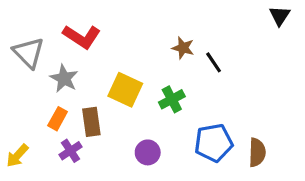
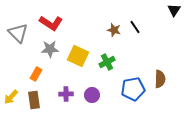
black line: (214, 62) -> (135, 27), moved
gray star: (64, 78) -> (50, 49), moved, turned -30
brown rectangle: (91, 122) -> (34, 100), moved
purple cross: (70, 151) -> (66, 94), moved, turned 32
brown semicircle: (257, 152) -> (160, 79), moved

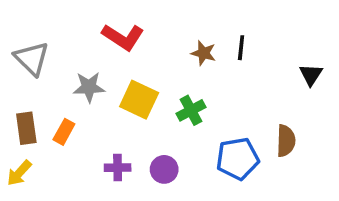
black triangle: (174, 10) -> (311, 75), moved
red L-shape: (51, 23) -> (123, 37), moved
black line: (135, 27) -> (241, 48), turned 40
brown rectangle: (34, 100) -> (26, 128), moved

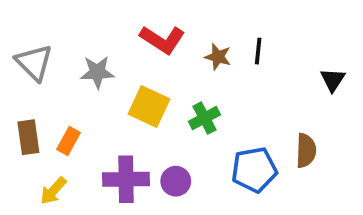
red L-shape: (123, 37) -> (162, 40), moved
gray star: (89, 87) -> (97, 72), moved
purple cross: (118, 168) -> (126, 179), size x1.6
yellow arrow: (19, 173) -> (53, 191), moved

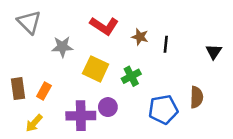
black line: (258, 51) -> (166, 44), moved
gray triangle: (34, 63) -> (29, 22), moved
purple circle: (176, 181) -> (108, 107), moved

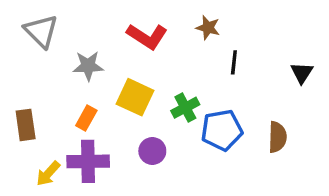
brown star: (140, 37) -> (208, 28), moved
orange rectangle: (44, 91) -> (86, 118), moved
blue pentagon: (163, 110) -> (222, 130), moved
purple cross: (81, 116) -> (88, 161), moved

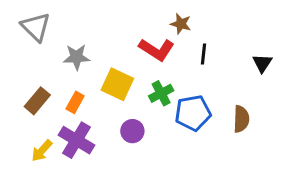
red L-shape: (147, 36) -> (157, 50), moved
brown rectangle: (26, 125) -> (37, 101), moved, turned 48
purple cross: (88, 161) -> (77, 140), turned 32

